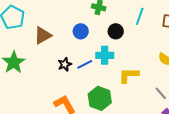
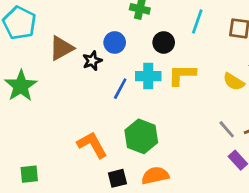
black star: (65, 64) -> (92, 61), moved
blue line: (85, 64) -> (120, 89), turned -35
yellow L-shape: (129, 75) -> (182, 75), moved

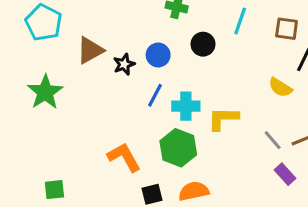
blue circle: (115, 42) -> (158, 55), moved
yellow L-shape: (182, 75) -> (223, 118), moved
cyan cross: (148, 76) -> (186, 106), moved

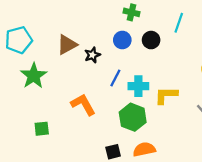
cyan pentagon: (44, 22) -> (19, 40), moved, turned 30
blue circle: (158, 55) -> (122, 40), moved
orange L-shape: (124, 157) -> (83, 105), moved
green square: (54, 190) -> (42, 129), moved

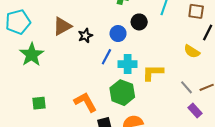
blue circle: (122, 40) -> (118, 34), moved
orange L-shape: (83, 105) -> (85, 102), moved

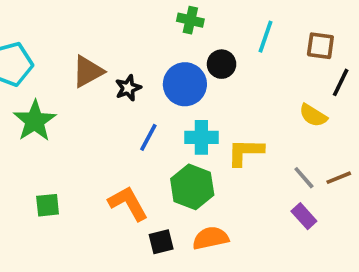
blue circle: (118, 34) -> (185, 84), size x1.5
blue line: (106, 57) -> (148, 137), moved
purple rectangle: (195, 110) -> (304, 216), moved

